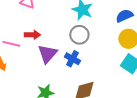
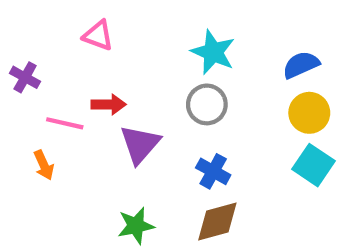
blue cross: (72, 59) -> (213, 171), moved

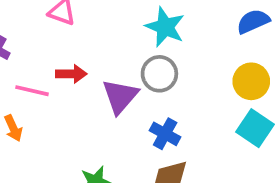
blue semicircle: (301, 65) -> (253, 21), moved
purple triangle: (140, 144) -> (120, 96), moved

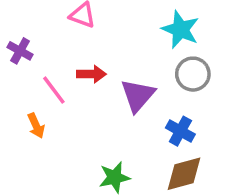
gray circle: (159, 74) -> (193, 74), moved
pink line: (32, 91) -> (54, 90), turned 40

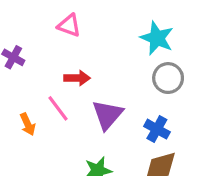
pink line: (54, 90) -> (58, 108), moved
purple triangle: (138, 95) -> (107, 115), moved

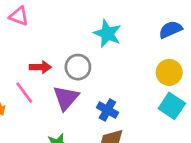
pink triangle: (69, 25) -> (19, 16), moved
gray circle: (168, 78) -> (78, 67), moved

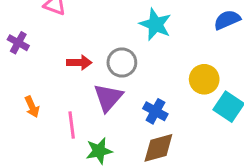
yellow circle: (169, 72) -> (204, 79), moved
pink line: (24, 93) -> (72, 125), moved, turned 30

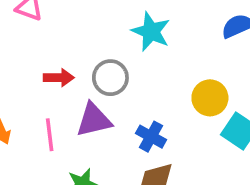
purple triangle: (108, 98) -> (94, 120), turned 36
pink line: (72, 125) -> (50, 135), moved

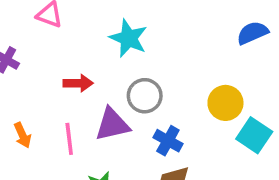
cyan star: (151, 32) -> (128, 38), moved
gray circle: (110, 78) -> (145, 96), moved

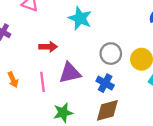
gray circle: (145, 96) -> (111, 54), moved

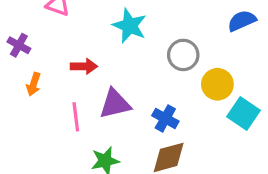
gray circle: (111, 54) -> (183, 55), moved
orange arrow: (13, 80) -> (34, 84), moved, turned 42

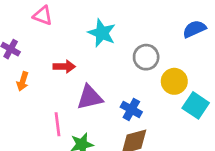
pink line: (76, 117) -> (58, 124), moved

